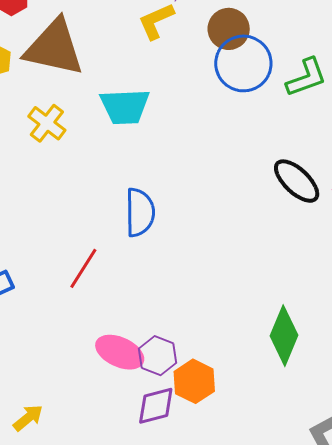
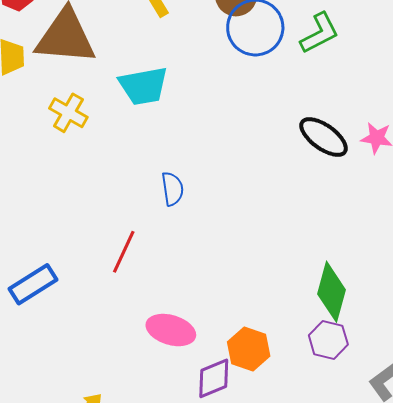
blue semicircle: (140, 212) -> (172, 189), size x0.7
purple hexagon: (158, 356) -> (328, 340), moved

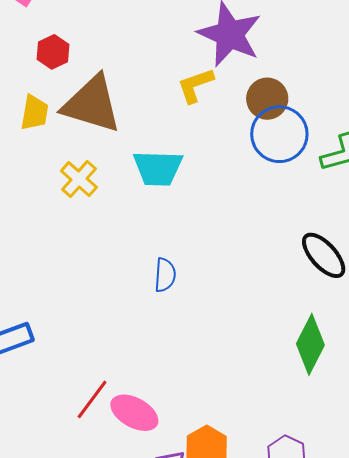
red line: (124, 252) -> (92, 399), moved
green diamond: (331, 292) -> (310, 344), moved

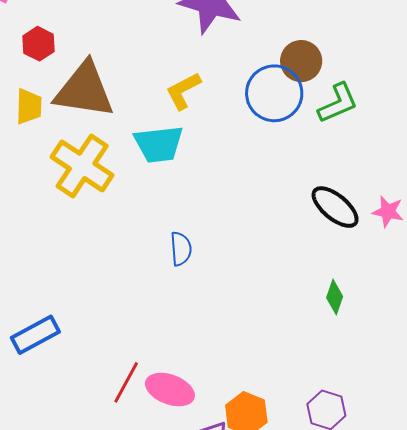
yellow L-shape: (195, 85) -> (183, 91), moved
brown circle: (267, 99) -> (301, 61), moved
yellow cross: (79, 179) -> (82, 166), size x1.6
green diamond: (310, 344) -> (335, 297), size x0.6

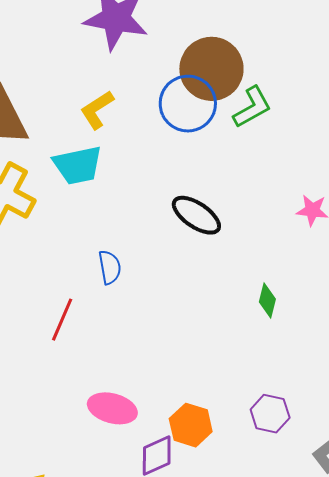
brown circle: (301, 61) -> (211, 69), size x1.5
black ellipse: (335, 207) -> (196, 215), moved
red line: (126, 382) -> (62, 320), moved

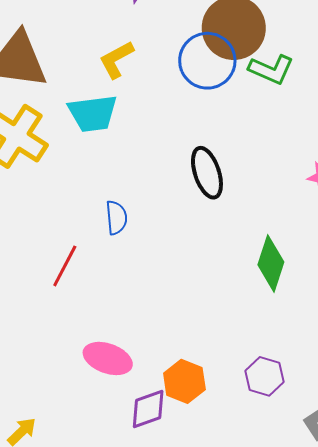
green L-shape: (252, 107) -> (271, 69), turned 48
black ellipse: (196, 215) -> (207, 173), turned 33
green diamond: (267, 301) -> (271, 263), size x1.6

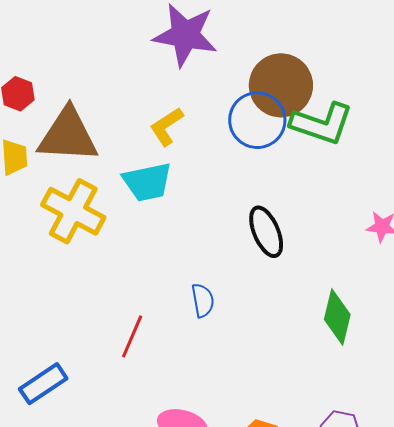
green L-shape: (271, 69) -> (322, 124), size x1.4
blue semicircle: (116, 218) -> (203, 300), moved

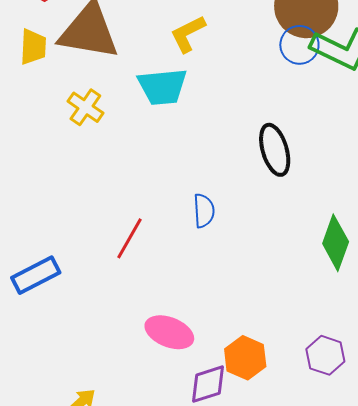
blue circle: (257, 120) -> (299, 45), moved, size x0.7
yellow cross: (73, 211) -> (85, 107), size x0.6

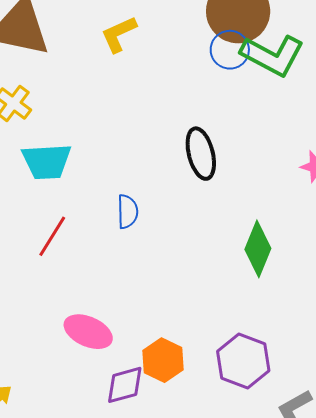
cyan trapezoid: (162, 87) -> (47, 161), moved
purple hexagon: (325, 355) -> (243, 361), size x1.4

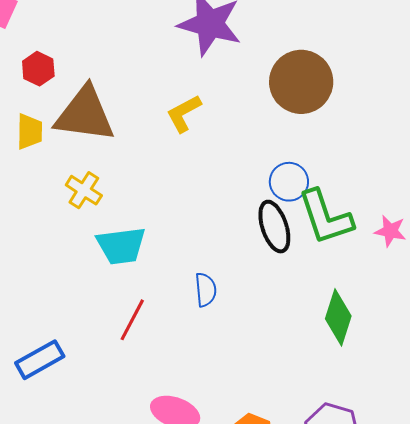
blue circle: (230, 50) -> (289, 182), moved
green L-shape: (272, 55) -> (325, 217), moved, turned 48

